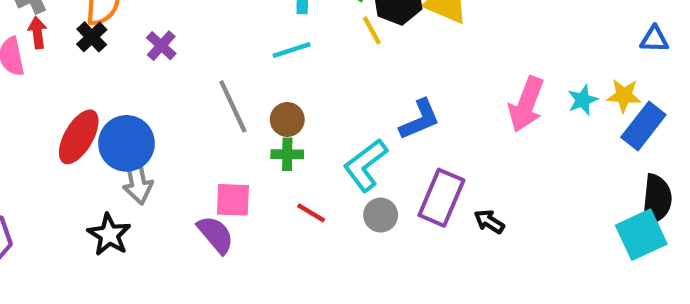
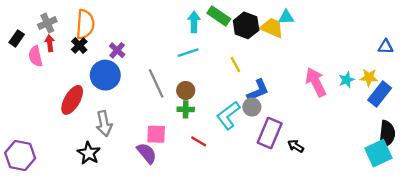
yellow line: (372, 30) -> (235, 64), moved
pink arrow: (526, 104) -> (316, 82), turned 132
blue circle: (126, 143) -> (105, 75), moved
gray circle: (381, 215) -> (252, 107), moved

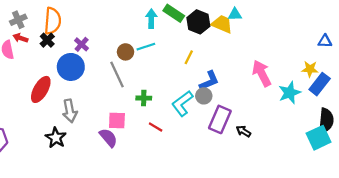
red arrow: (50, 43) -> (20, 38), turned -64
yellow line: (235, 64) -> (189, 57), turned 56
cyan star: (347, 80) -> (290, 93), moved, size x1.5
brown circle: (186, 90) -> (125, 52), moved

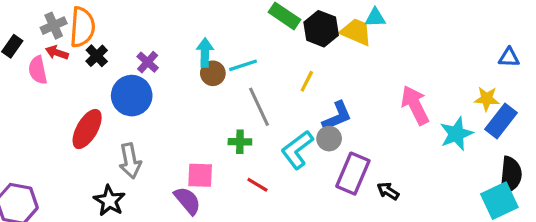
cyan arrow: (151, 19) -> (205, 53), moved
orange semicircle: (53, 21) -> (82, 27), moved
gray line: (117, 74) -> (259, 107), moved

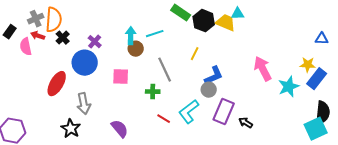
cyan line: (243, 65) -> (155, 34), moved
cyan L-shape: (297, 150) -> (189, 112), moved
pink square: (200, 175) -> (121, 77), moved

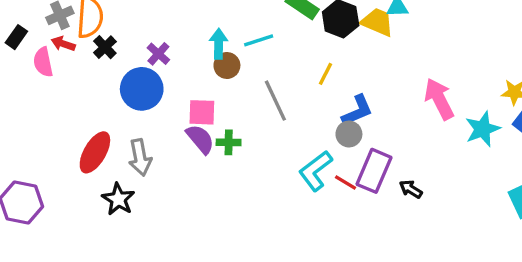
red ellipse: (57, 84) -> (95, 152), moved
green cross: (153, 92) -> (229, 142), moved
red line: (164, 119) -> (346, 182), moved
purple semicircle: (120, 129) -> (200, 139), moved

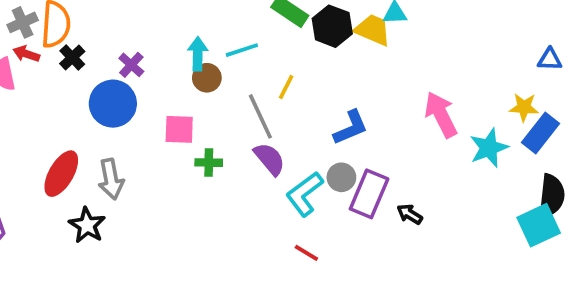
yellow line: (326, 74) -> (286, 87), moved
gray circle: (349, 134) -> (341, 177), moved
purple semicircle: (200, 139) -> (270, 159), moved
red line: (346, 182) -> (306, 253), moved

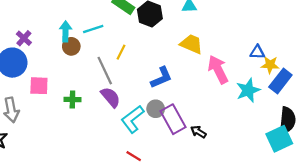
yellow trapezoid: (373, 30) -> (191, 44), moved
blue triangle: (550, 59) -> (257, 52), moved
pink square: (179, 129) -> (39, 86), moved
purple rectangle: (369, 194) -> (173, 119), turned -52

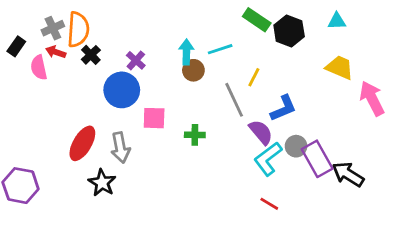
blue L-shape: (161, 78) -> (283, 108), moved
purple semicircle: (111, 97) -> (261, 132), moved
black arrow: (198, 132) -> (348, 174), size x1.6

